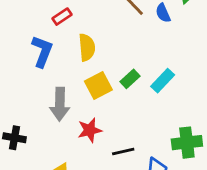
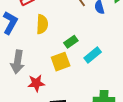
green rectangle: (130, 79) -> (71, 42), moved
yellow square: (98, 85) -> (61, 62), moved

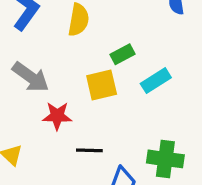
gray arrow: (18, 62) -> (31, 77), turned -70

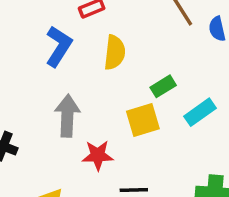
gray arrow: (31, 77) -> (67, 116), turned -120

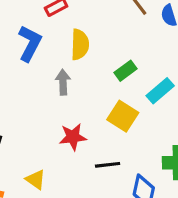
gray arrow: (67, 116) -> (63, 82), moved, size x0.7
yellow square: (143, 120) -> (123, 116), moved, turned -36

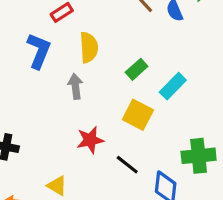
black line: (108, 165) -> (127, 165), turned 50

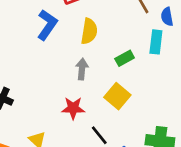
gray arrow: (75, 86) -> (82, 69), moved
cyan rectangle: (173, 86) -> (156, 42), moved, turned -50

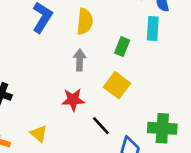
green rectangle: (125, 58) -> (122, 47), turned -36

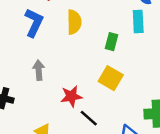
gray arrow: (80, 60) -> (39, 70), moved
black line: (101, 126) -> (89, 118), moved

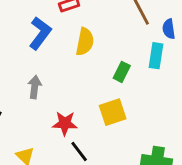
yellow square: (111, 78) -> (113, 112), turned 30

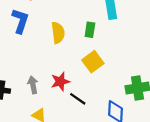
yellow semicircle: (85, 42) -> (58, 33), moved
gray arrow: (35, 87) -> (33, 85), moved

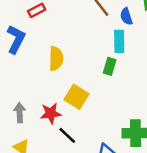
green rectangle: (90, 30) -> (110, 66), moved
yellow square: (93, 62) -> (77, 97), moved, turned -30

